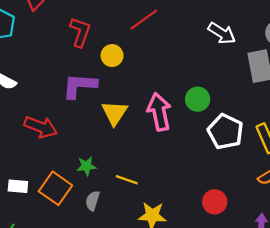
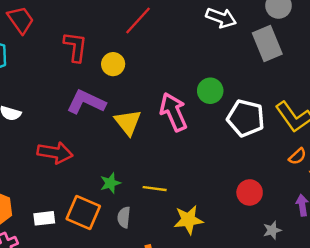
purple L-shape: (80, 86) -> (86, 102), turned 33

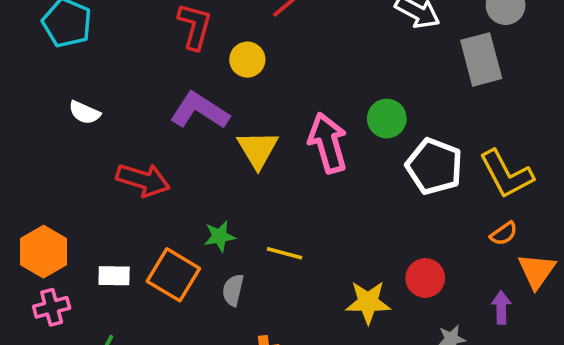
yellow star: (188, 220) -> (368, 302), moved

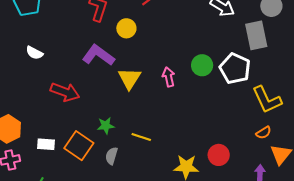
pink arrow: (328, 143) -> (169, 77), size x0.6
white pentagon: (434, 166) -> (235, 69), moved

